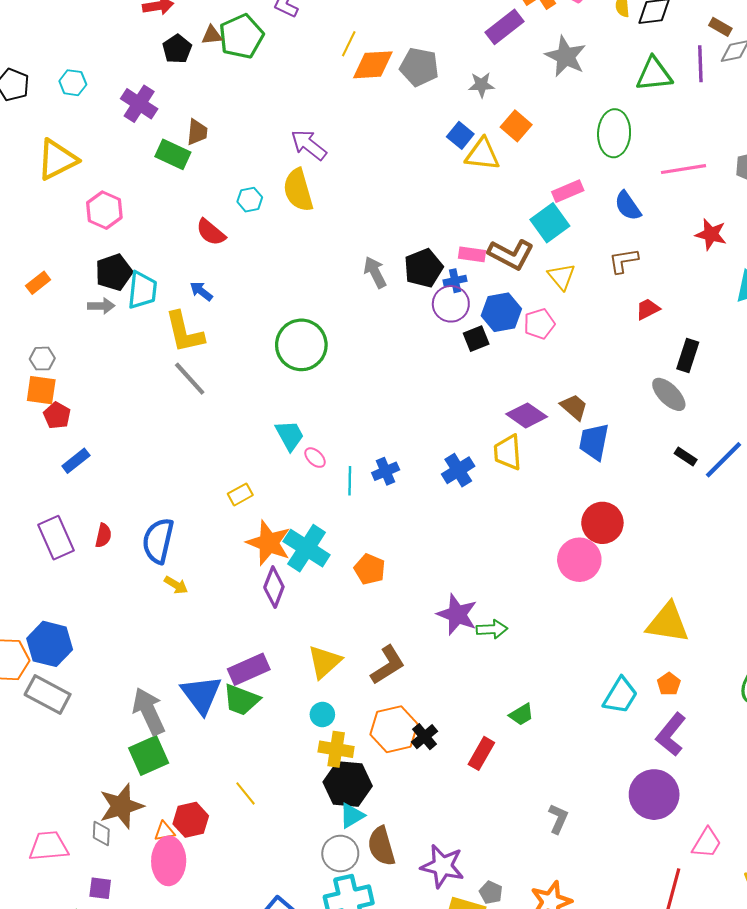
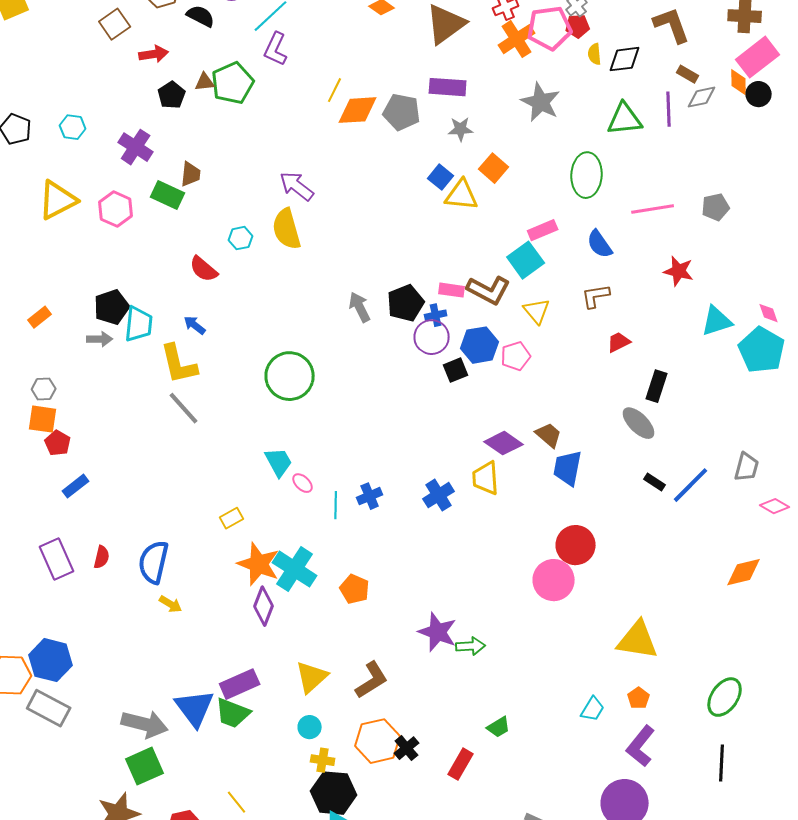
purple rectangle: (505, 27) -> (448, 87), moved, turned 42
pink hexagon: (104, 210) -> (116, 209), moved
cyan trapezoid: (620, 696) -> (593, 709), size x0.7
gray arrow: (149, 711) -> (145, 724), turned 129
yellow cross: (336, 749) -> (323, 760), size x0.7

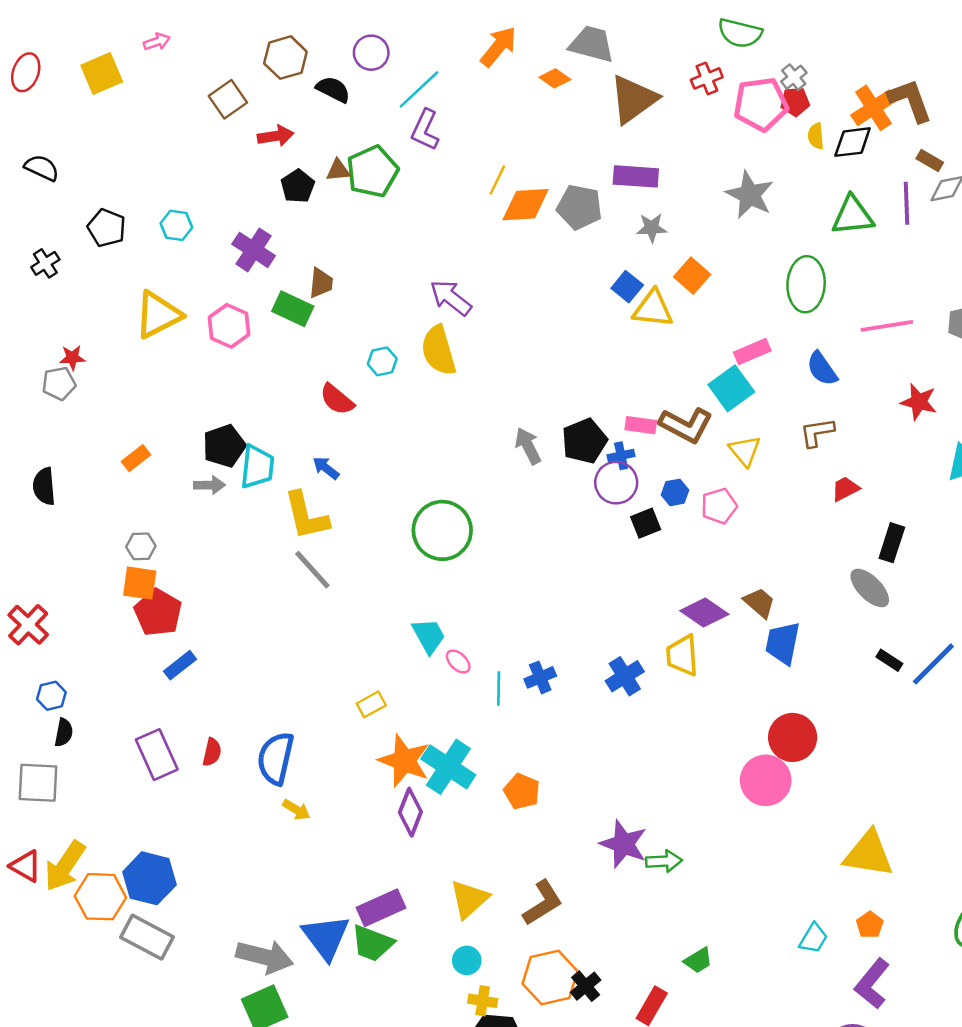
orange cross: (517, 39) -> (873, 108), moved
blue hexagon: (480, 345) -> (675, 492), size x0.6
red pentagon: (58, 443) -> (158, 613), size x1.5

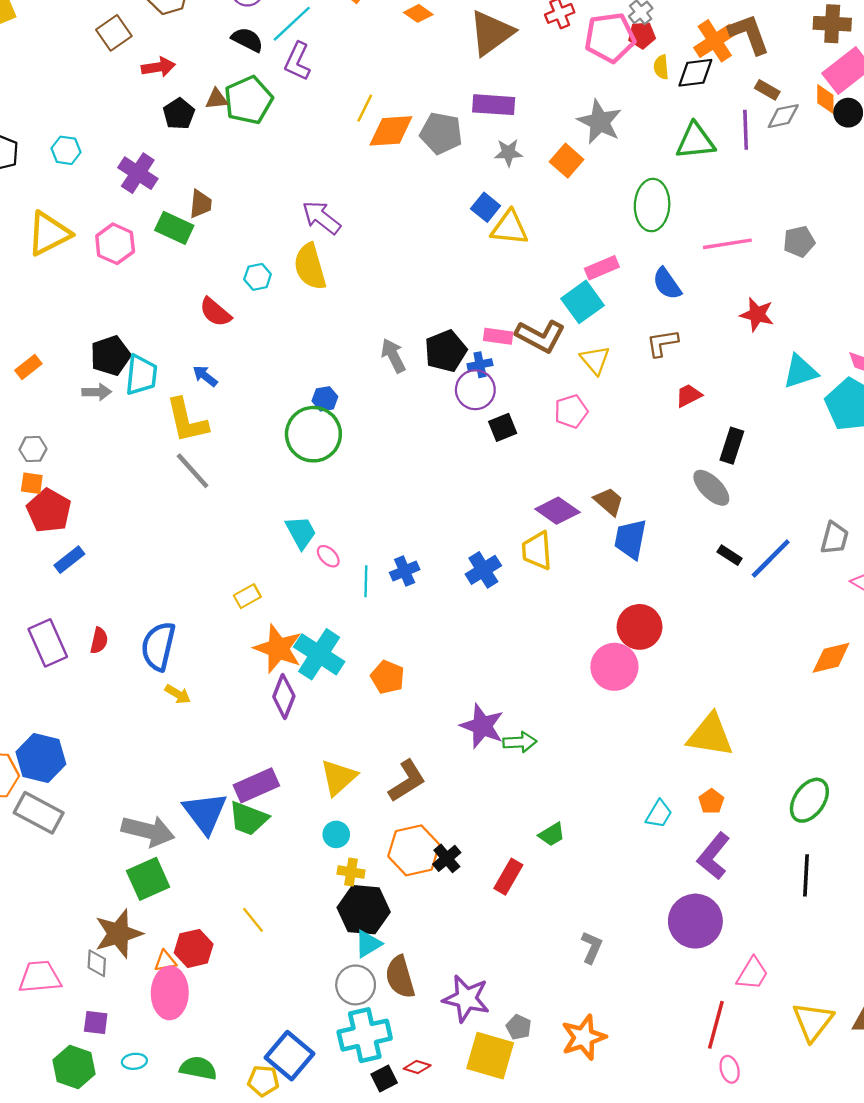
black semicircle: (333, 89) -> (247, 40), moved
orange square: (692, 276) -> (567, 161), moved
blue hexagon: (675, 492) -> (325, 399), moved
orange square: (140, 583) -> (32, 483), size x0.7

